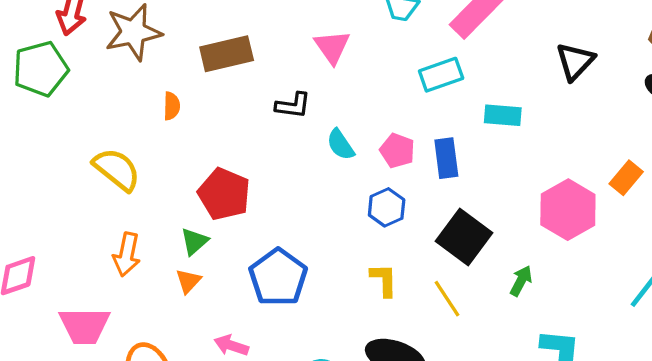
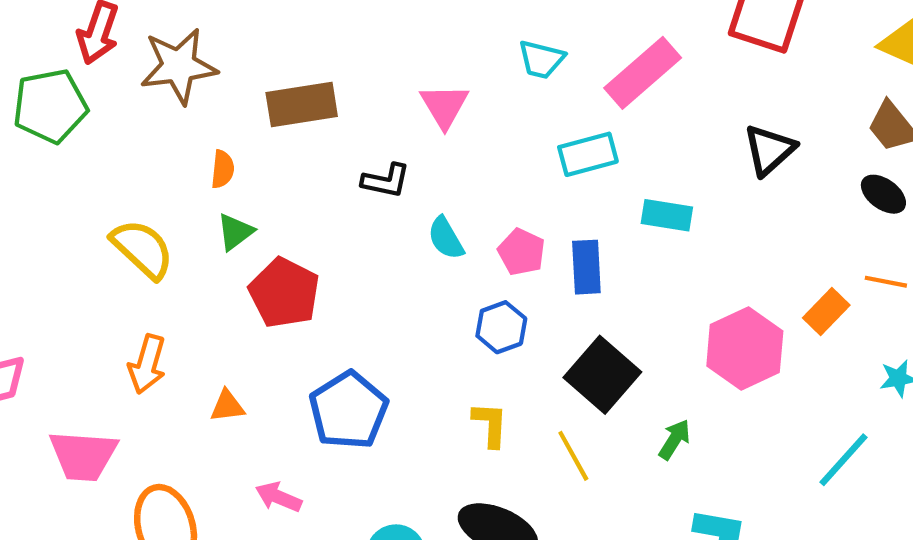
green triangle: (194, 242) -> (235, 232), moved
orange triangle: (188, 281) -> (227, 406), turned 36

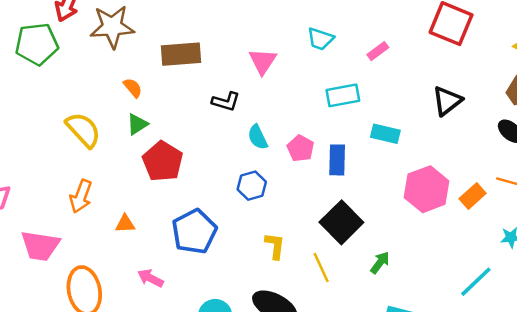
pink rectangle: (643, 73) -> (378, 51), size x0.5
orange semicircle: (223, 169) -> (133, 88), turned -50
blue hexagon: (501, 327) -> (252, 186), moved
pink hexagon: (745, 348) -> (427, 189), moved

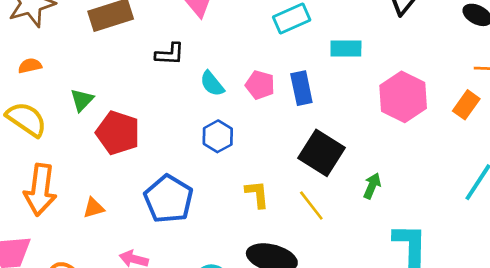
orange semicircle: (133, 88) -> (30, 66), moved, turned -50
orange arrow: (81, 196) -> (40, 190), size x1.4
orange rectangle: (473, 196) -> (466, 105), moved

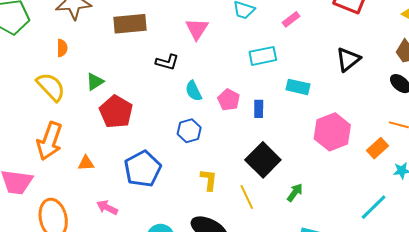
orange semicircle: (30, 66) -> (62, 48), turned 90
blue rectangle: (301, 88) -> (259, 109), size x0.7

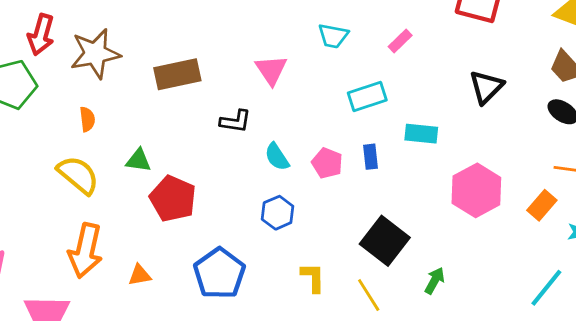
green triangle: (95, 82) -> (138, 160), turned 48
blue rectangle: (259, 109) -> (371, 157), moved

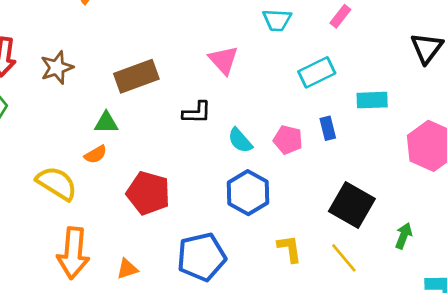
brown star: (95, 54) -> (57, 68), size x0.7
orange semicircle: (87, 119) -> (96, 154), moved, turned 75
green triangle: (138, 160) -> (106, 123), moved
blue hexagon: (278, 213) -> (248, 193), size x1.4
blue pentagon: (219, 273) -> (201, 257), turned 30

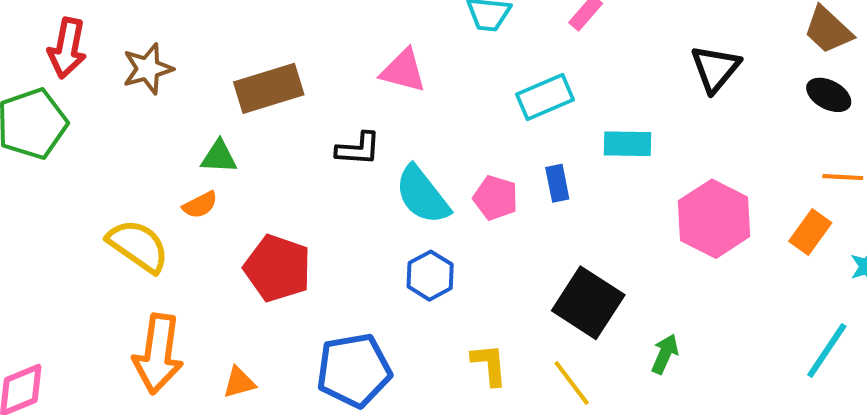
pink triangle: (223, 60) -> (403, 71), turned -36
cyan semicircle: (240, 140) -> (422, 195), size x1.5
blue hexagon: (248, 193) -> (430, 276), size x0.7

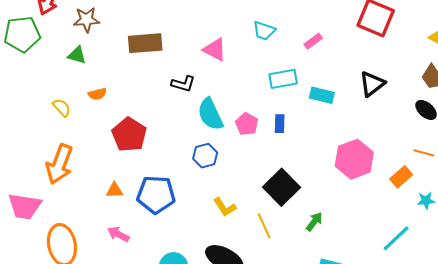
cyan rectangle: (627, 144) -> (322, 95), moved
green triangle: (219, 157) -> (77, 55), moved
yellow semicircle: (138, 246) -> (62, 108), size x0.6
yellow L-shape: (489, 365) -> (225, 207), turned 140
orange triangle: (239, 382) -> (114, 190), moved

